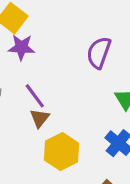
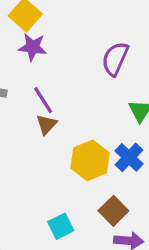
yellow hexagon: (62, 152) -> (90, 160), moved

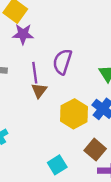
purple semicircle: (115, 59) -> (62, 62), moved
purple line: (43, 100) -> (35, 73), turned 30

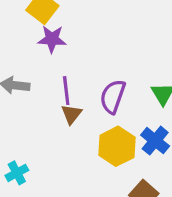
purple semicircle: (62, 62) -> (113, 97), moved

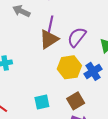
brown triangle: (71, 114) -> (49, 39), size x1.5

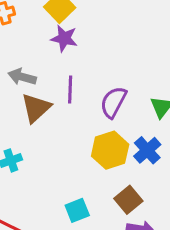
brown triangle: (49, 39) -> (36, 108), moved

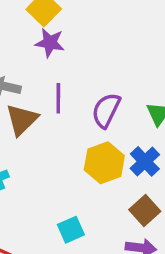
brown square: (128, 200) -> (145, 210), moved

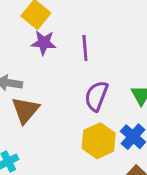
purple line: (58, 98) -> (85, 48), moved

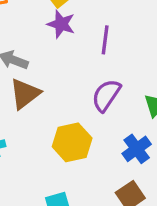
yellow hexagon: (99, 141) -> (72, 142), moved

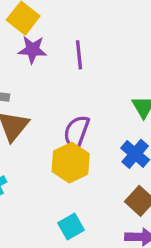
purple semicircle: (106, 95) -> (76, 132), moved

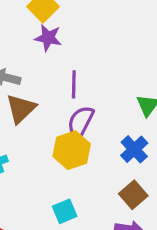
purple line: (79, 55) -> (74, 84), moved

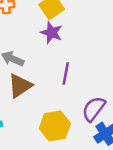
purple semicircle: (81, 122) -> (94, 109), moved

